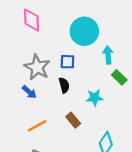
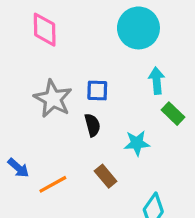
cyan circle: (84, 31) -> (138, 28), moved
blue arrow: (29, 92) -> (18, 168), moved

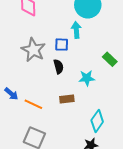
cyan arrow: (157, 81) -> (76, 30), moved
brown rectangle: (106, 176) -> (67, 99), turned -56
orange line: (53, 184) -> (33, 104), turned 54

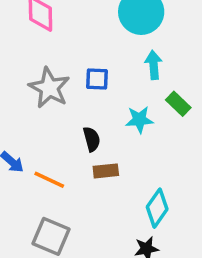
cyan arrow: (76, 30) -> (154, 65), moved
black semicircle: (58, 67) -> (92, 139), moved
cyan star: (87, 78) -> (139, 120), moved

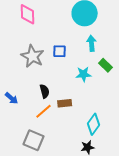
black semicircle: (92, 139) -> (45, 91), moved
orange line: (49, 180) -> (44, 111), moved, turned -66

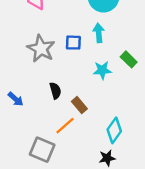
cyan arrow: (92, 43) -> (99, 33), moved
brown rectangle: (65, 103) -> (79, 105), turned 56
orange line: (44, 111) -> (65, 126), moved

